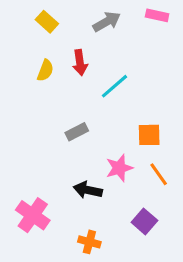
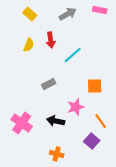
orange line: (159, 174) -> (101, 121), moved
pink cross: (33, 215) -> (22, 123), moved

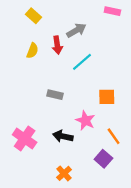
gray arrow: (68, 14) -> (76, 30), moved
gray rectangle: (49, 84) -> (55, 95), turned 40
pink star: (76, 107) -> (85, 120), turned -30
orange cross: (57, 154) -> (64, 173), turned 32

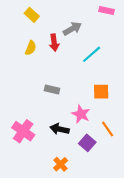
cyan line: (82, 62) -> (92, 54), moved
purple square: (103, 159) -> (87, 143), moved

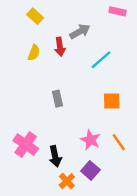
gray rectangle: (52, 90) -> (57, 99), turned 64
pink star: (81, 114) -> (90, 140), moved
black arrow: (59, 129) -> (55, 156), moved, turned -114
purple square: (87, 143) -> (90, 170), moved

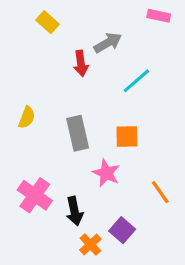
yellow semicircle: (34, 53) -> (27, 117), moved
gray rectangle: (57, 99) -> (78, 133), size x1.5
orange square: (112, 101) -> (127, 136), moved
pink star: (90, 140) -> (106, 173), moved

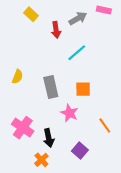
gray arrow: (108, 43) -> (78, 18), moved
red arrow: (81, 63) -> (56, 30), moved
cyan line: (136, 81) -> (77, 53), moved
orange cross: (90, 244) -> (41, 160), moved

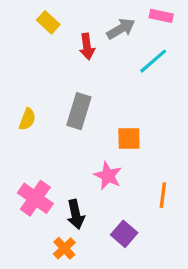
cyan line: (77, 53) -> (153, 61), moved
gray rectangle: (51, 87) -> (79, 111), moved, turned 30
orange line: (105, 125) -> (163, 195), turned 42

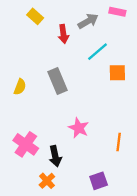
cyan line: (153, 61) -> (97, 52), moved
gray rectangle: (79, 111) -> (58, 81), turned -40
orange square: (129, 139) -> (117, 73), moved
purple square: (124, 234) -> (99, 181), moved, turned 30

